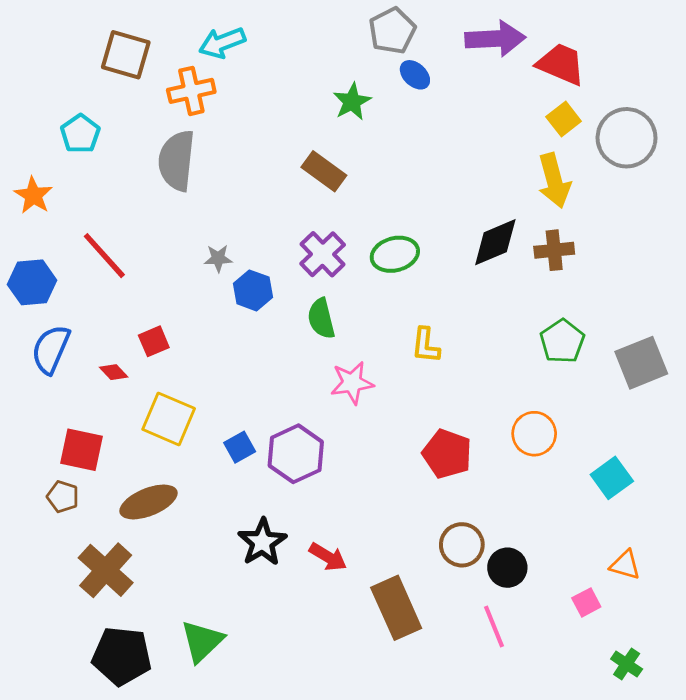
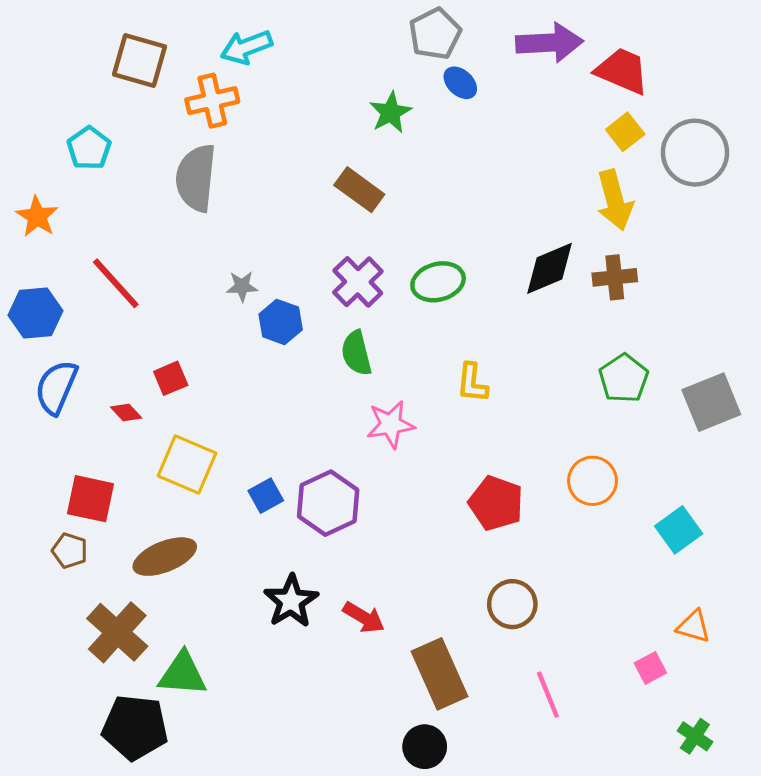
black circle: (507, 568) -> (425, 747), moved
green triangle: (202, 641) -> (183, 674), moved, turned 48

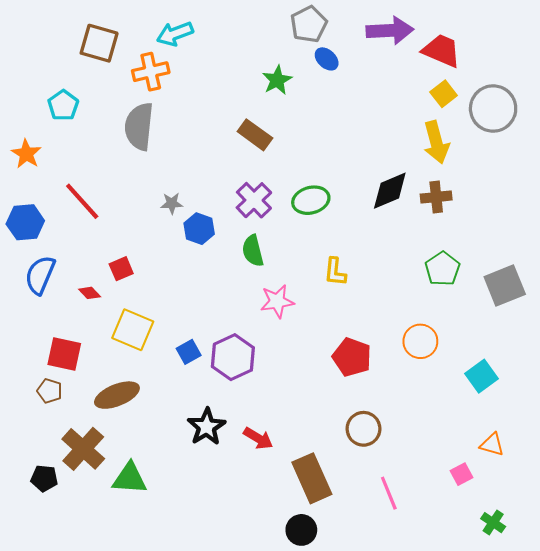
black pentagon: (135, 727) -> (44, 478), moved, size x0.6

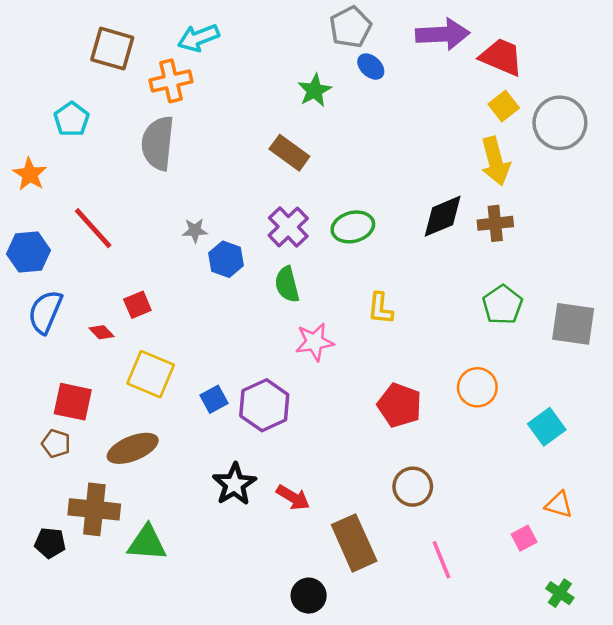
gray square: (505, 286) -> (573, 324), turned 30
brown cross: (83, 449) -> (94, 509), turned -36
black circle: (301, 530) -> (309, 596), moved

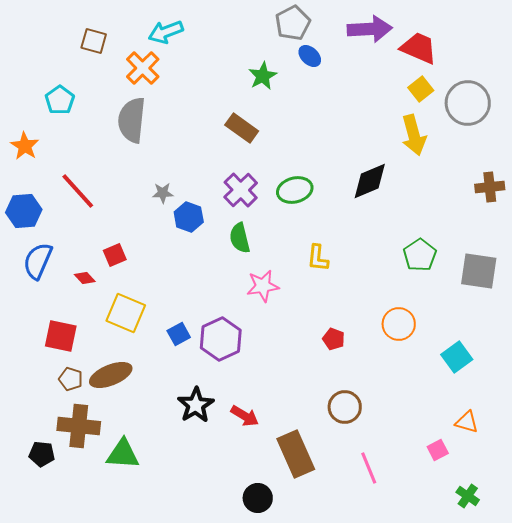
brown square: (112, 49) -> (94, 41), size x0.7
orange cross: (171, 81) -> (143, 68), turned -32
brown cross: (495, 223) -> (490, 187), moved
red pentagon: (400, 405) -> (334, 339), size x0.6
brown pentagon: (56, 444) -> (71, 379), moved

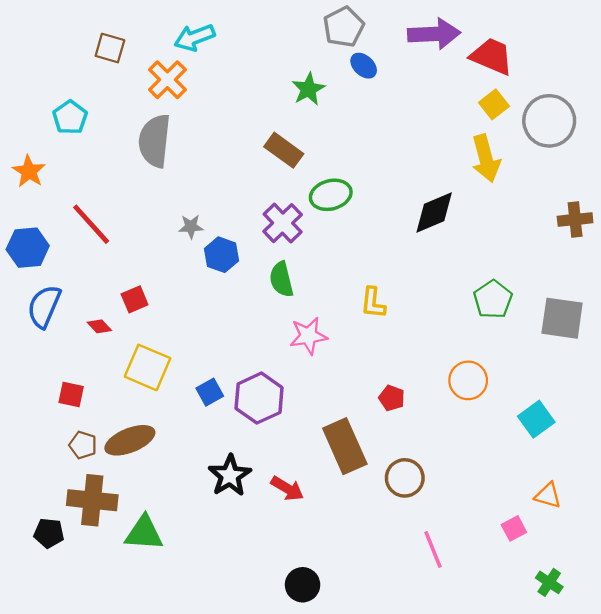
green ellipse: (295, 190) -> (331, 195), moved
red square: (61, 336) -> (71, 395), size x0.7
brown rectangle: (296, 454) -> (345, 446), moved

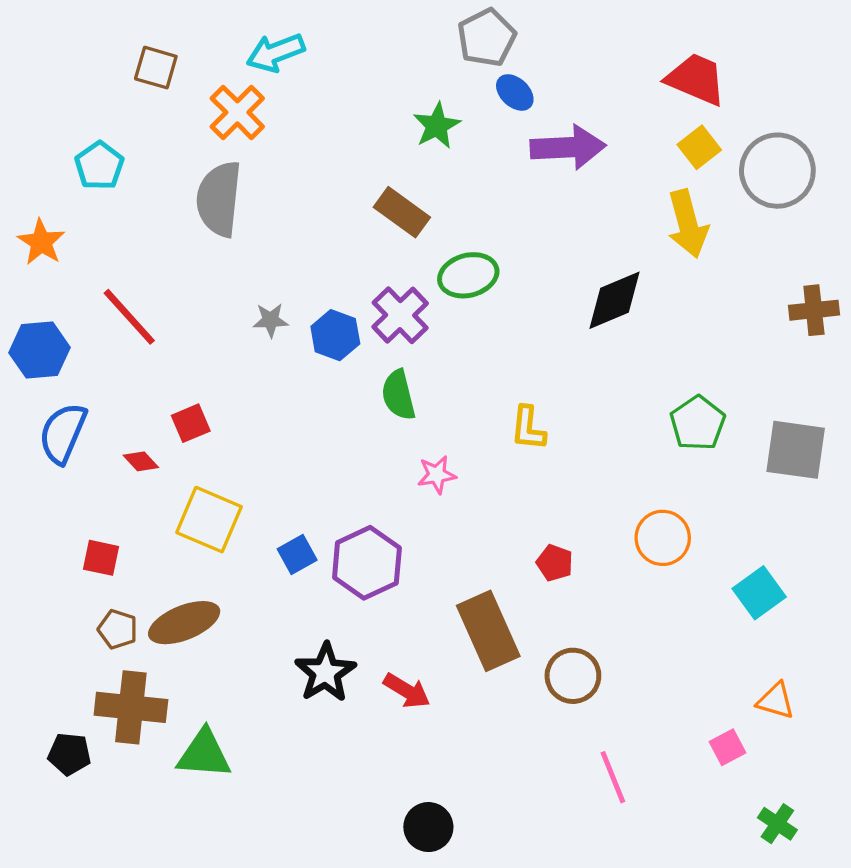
purple arrow: (434, 34) -> (568, 147), moved
blue hexagon: (222, 255) -> (335, 335), moved
pink star: (308, 336) -> (437, 475), size x0.7

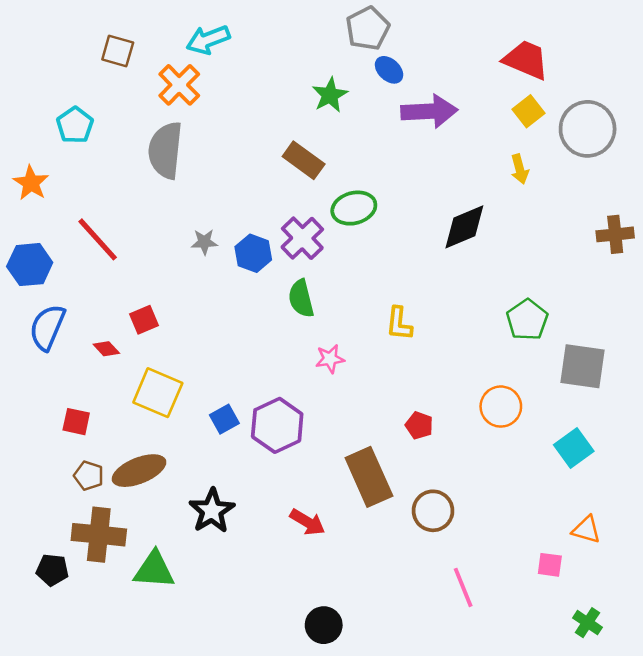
yellow arrow: (688, 224) -> (520, 169), size x0.6
gray square: (796, 450) -> (582, 366), moved
black star: (325, 672) -> (212, 511), moved
pink square: (728, 747) -> (550, 565), turned 36

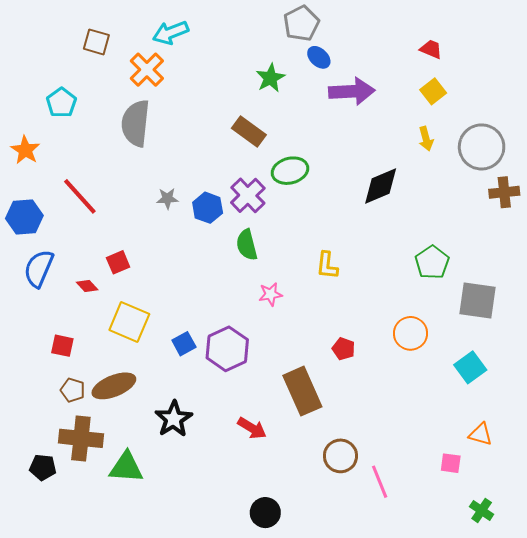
red trapezoid: (526, 60) -> (431, 49), size x0.6
gray circle: (588, 129) -> (482, 147), moved
brown circle: (433, 511) -> (340, 456), moved

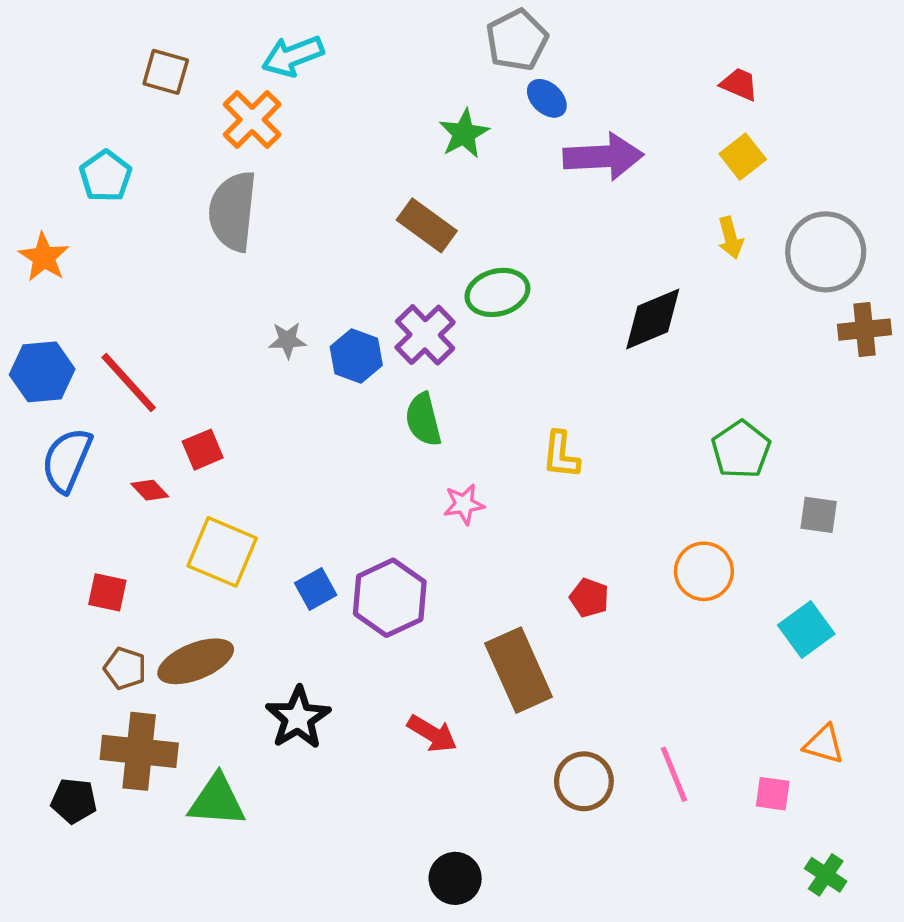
red line: (80, 196) -> (129, 382), moved
gray square: (477, 300) -> (819, 515), size x0.6
pink line: (380, 482) -> (674, 774), moved

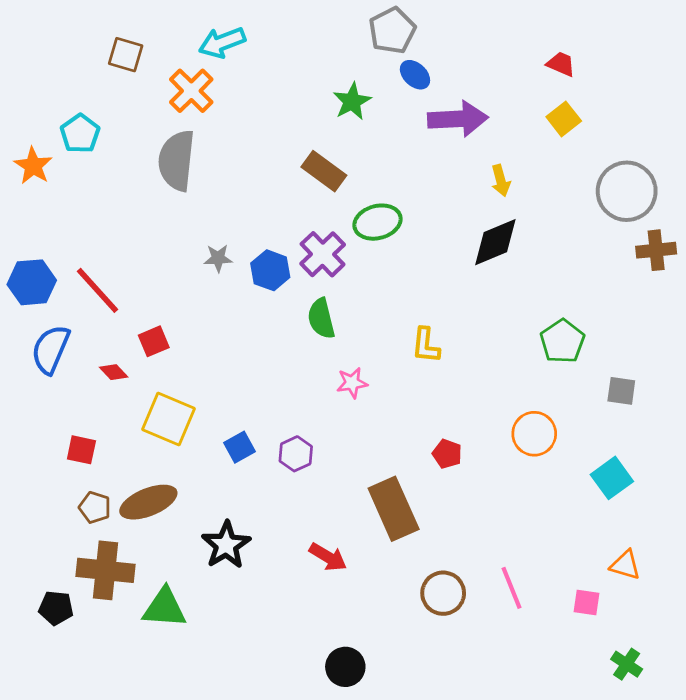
yellow arrow: (730, 238) -> (501, 181), moved
orange star: (44, 257) -> (33, 166), moved
purple hexagon: (390, 598) -> (296, 454), size x0.6

